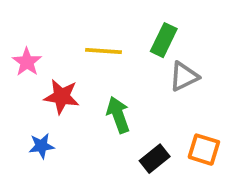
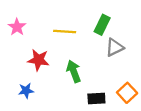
pink star: (27, 62) -> (17, 27), moved
orange square: (204, 150) -> (127, 93), turned 30
black rectangle: (155, 159) -> (96, 99), turned 36

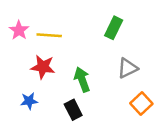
yellow line: (65, 32) -> (49, 35), moved
gray triangle: (115, 47) -> (127, 68), moved
black rectangle: (96, 99) -> (73, 110), moved, turned 66

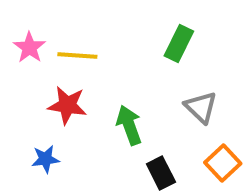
gray triangle: (127, 68) -> (201, 107), turned -50
black rectangle: (73, 110) -> (161, 173), moved

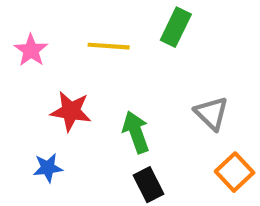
green rectangle: (179, 43) -> (176, 27), moved
yellow line: (77, 55) -> (109, 46), moved
black rectangle: (161, 173) -> (148, 185), moved

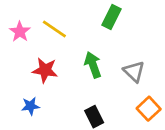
yellow line: (109, 46) -> (54, 29), moved, turned 30
green arrow: (136, 132) -> (93, 65), moved

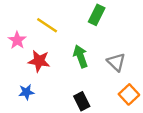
pink star: (20, 32) -> (17, 40), moved

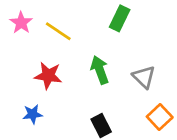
pink star: (17, 40) -> (21, 23), moved

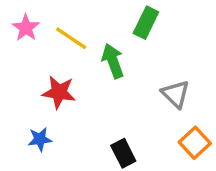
green arrow: (100, 70) -> (113, 61), moved

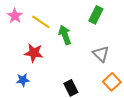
green rectangle: (146, 23) -> (96, 15), moved

